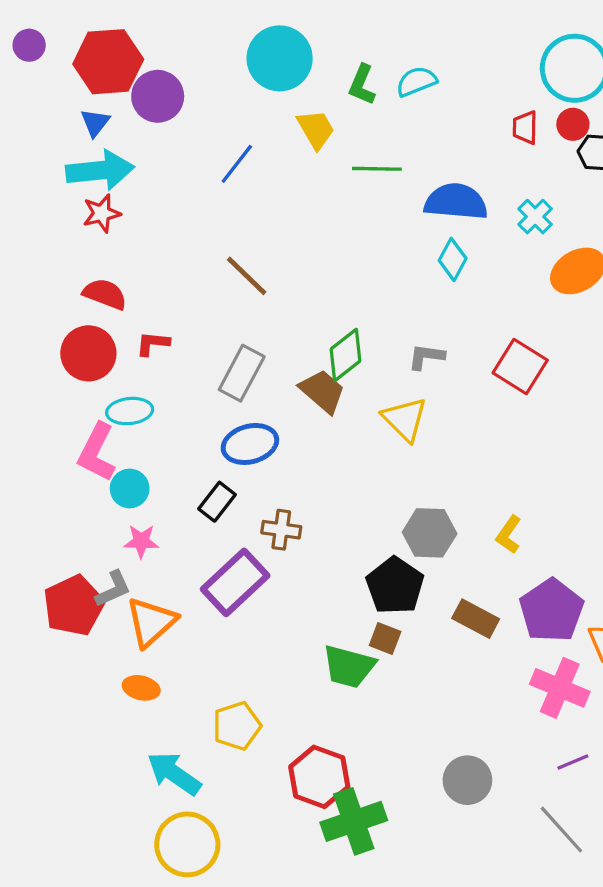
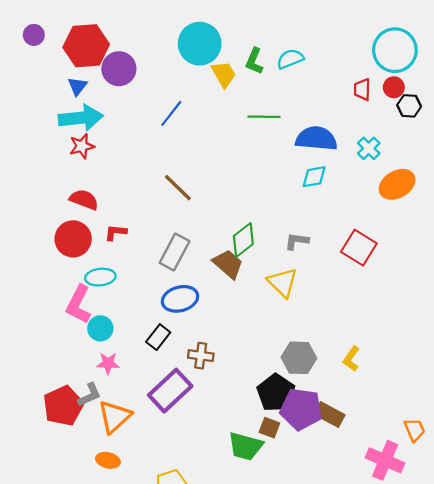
yellow trapezoid: (316, 129) -> (224, 74), moved
cyan diamond: (453, 259) -> (314, 177), turned 52
purple pentagon: (552, 610) -> (301, 409), moved, turned -30

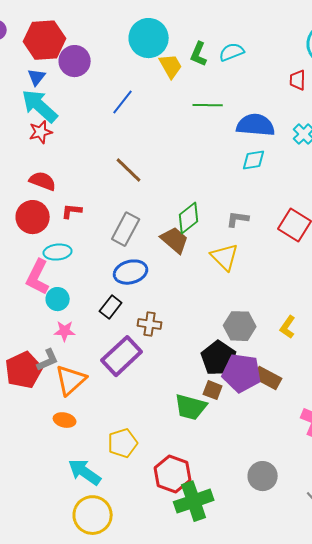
cyan arrow: (81, 118) -> (40, 106), turned -132

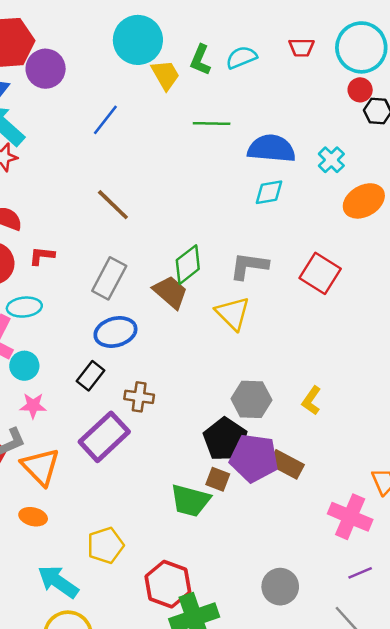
red trapezoid: (298, 80) -> (301, 47), moved, turned -90
gray L-shape: (238, 219) -> (249, 266), size x1.4
orange triangle: (71, 380) -> (41, 467), turned -32

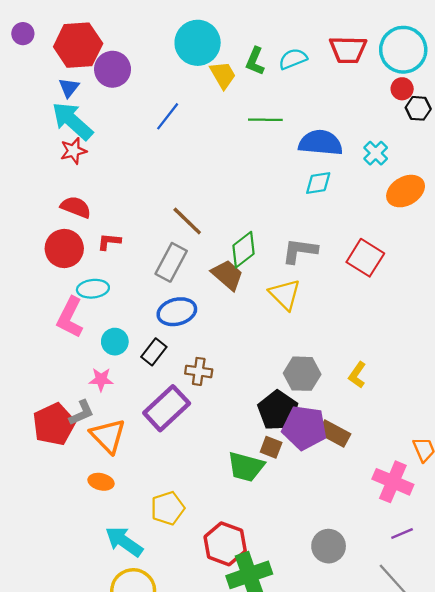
red trapezoid: (301, 47) -> (348, 50), size x1.6
brown line: (113, 205) -> (187, 221), moved
cyan circle: (24, 366) -> (115, 342), moved

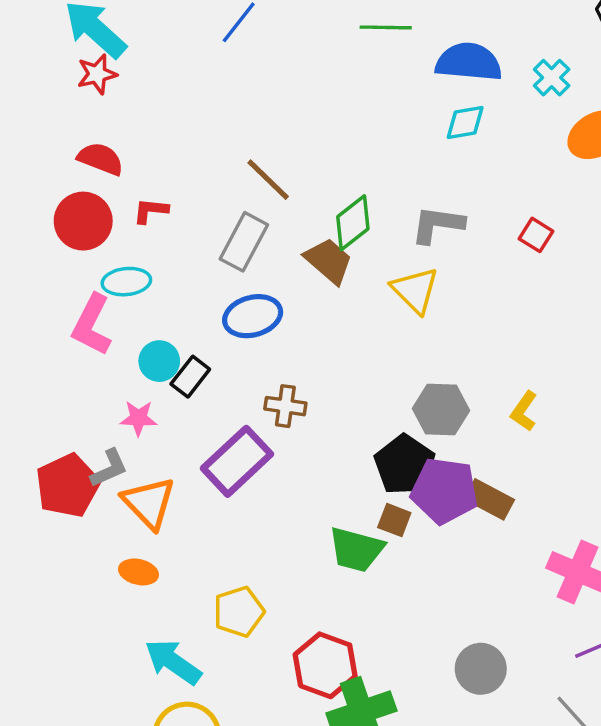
red square: (365, 258) -> (536, 235), size x0.6
black rectangle: (154, 352) -> (190, 377), moved

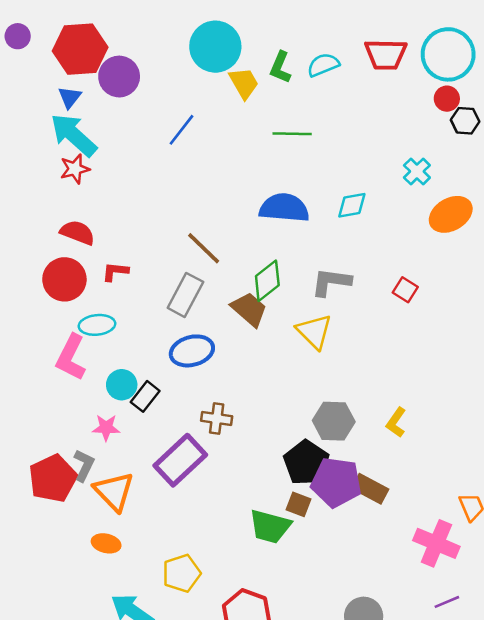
blue semicircle: (469, 62) -> (284, 208), moved
gray L-shape: (109, 468) -> (84, 465), turned -40

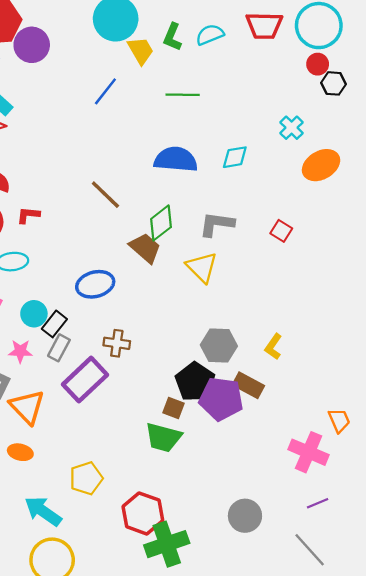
blue line: (182, 130) -> (105, 91), moved
gray rectangle: (185, 295) -> (59, 348), moved, size x0.7
brown rectangle: (370, 489) -> (248, 385), moved
brown square: (299, 504) -> (174, 408), moved

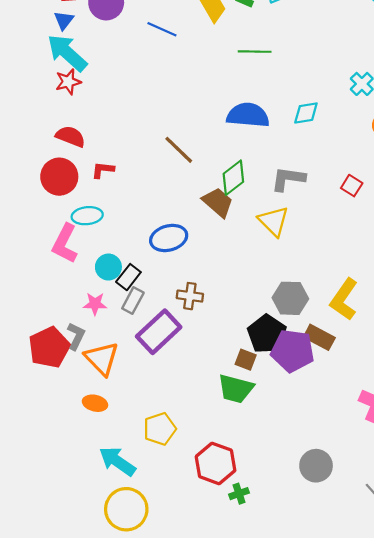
blue line: (105, 91) -> (162, 29), moved, turned 76
yellow L-shape: (273, 347) -> (344, 299), size x1.6
green cross: (167, 544) -> (239, 494), size x0.5

